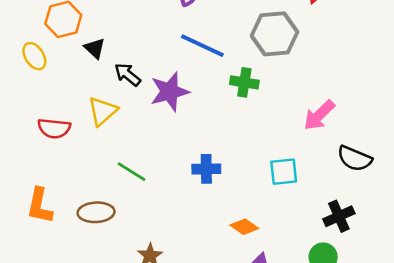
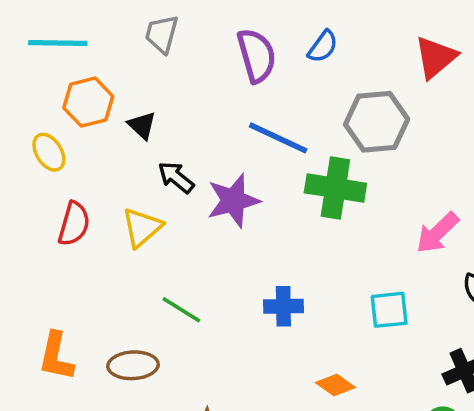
black triangle: (95, 48) -> (142, 125), moved
green cross: (244, 82) -> (335, 188), size x1.5
red semicircle: (54, 128) -> (74, 224), moved, turned -80

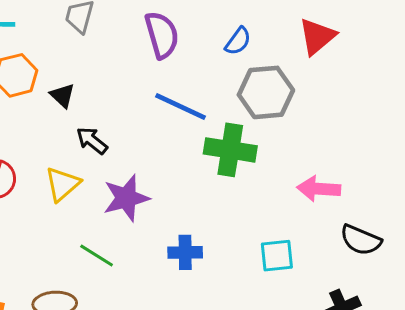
blue semicircle: (323, 47) -> (238, 41), moved
purple star: (233, 201) -> (126, 198), moved
pink arrow: (437, 233) -> (319, 189), turned 48

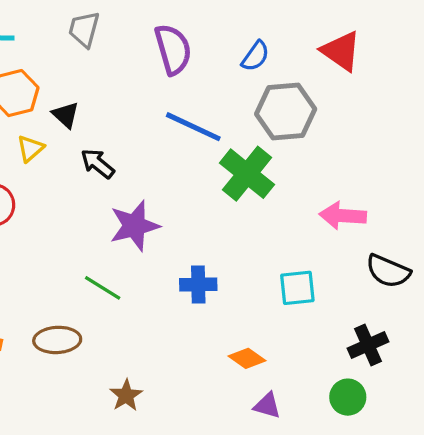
red triangle: (317, 37) -> (341, 51), turned -45
green cross: (230, 150) -> (247, 174), turned 30
yellow triangle: (62, 184) -> (30, 148), moved, size x0.7

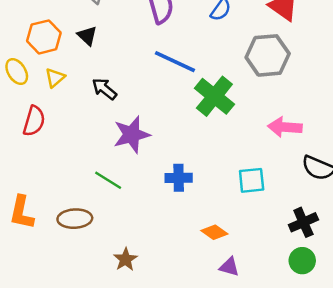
gray hexagon: (286, 112) -> (268, 55), moved
black triangle: (66, 115) -> (87, 36), moved
green circle: (348, 397) -> (302, 261), moved

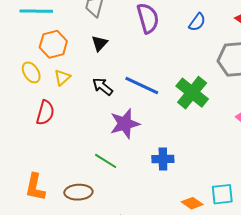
black triangle: (87, 36) -> (100, 43), moved, turned 30
blue line: (175, 62) -> (142, 86), moved
cyan square: (252, 180) -> (222, 194), moved

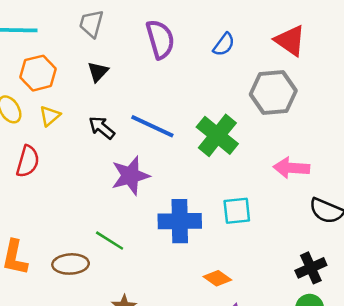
blue cross: (163, 159) -> (180, 221), size x1.5
green line: (106, 161) -> (110, 241), moved
cyan square: (222, 194) -> (237, 211), moved

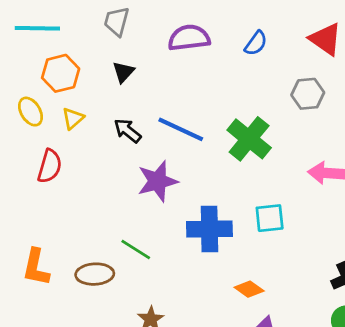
purple semicircle: (160, 39) -> (189, 38), turned -81
gray hexagon: (273, 93) -> (308, 94), size x0.7

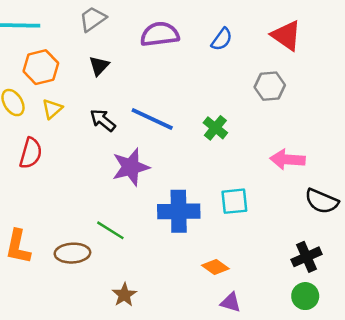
gray trapezoid: (117, 21) -> (93, 19), turned 40
green cross: (249, 139) -> (215, 128), size x0.6

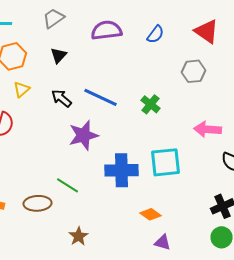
cyan square: (234, 201) -> (166, 162), size x1.4

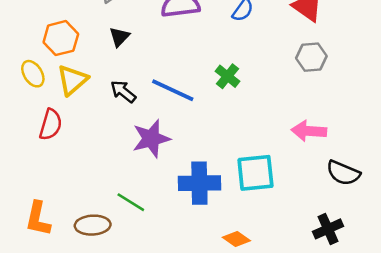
gray hexagon: (194, 71) -> (311, 57), moved
yellow triangle: (22, 89) -> (72, 80), size x1.5
green cross: (150, 104) -> (227, 76), moved

